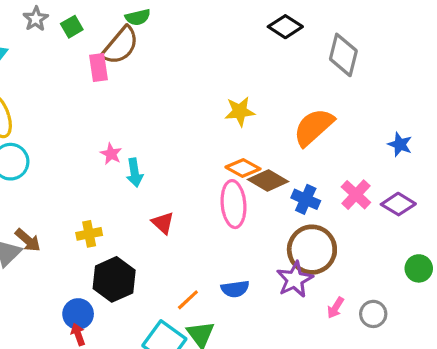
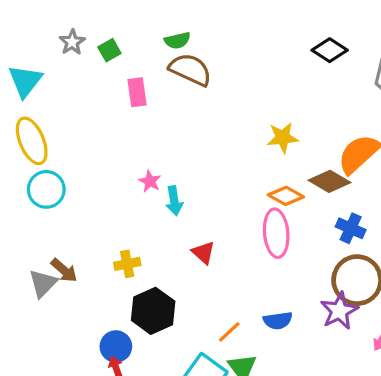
brown semicircle: (120, 46) -> (190, 70), moved, turned -105
brown diamond: (268, 181) -> (330, 181), moved

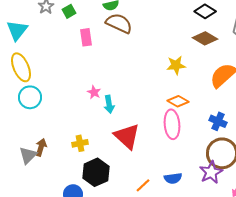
brown diamond: (330, 181) -> (205, 38), moved
red triangle: (203, 253) -> (127, 136), size x1.8
brown arrow: (64, 270) -> (41, 147), turned -114

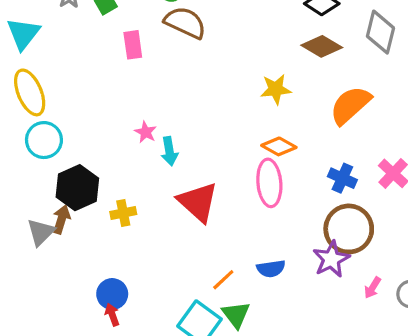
black hexagon: (96, 172) -> (77, 188), moved

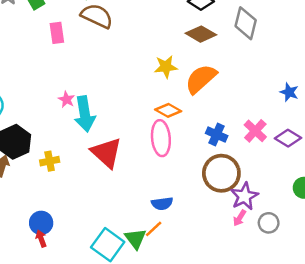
orange semicircle: (350, 105) -> (201, 79), moved
cyan arrow: (169, 151) -> (85, 114), size x1.6
purple star: (331, 259) -> (244, 196), moved
orange line: (223, 280) -> (154, 229), moved

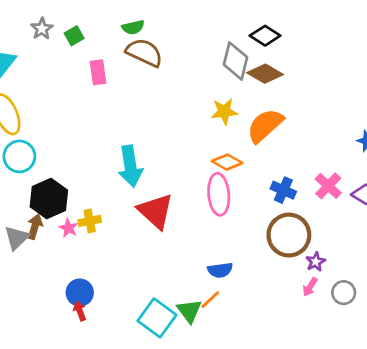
gray diamond: (246, 23) -> (236, 61), moved
pink star: (67, 99) -> (69, 228), moved
purple star: (244, 196) -> (316, 262), size x0.6

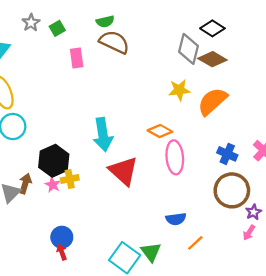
orange diamond: (227, 162) -> (160, 131), moved
black hexagon: (49, 199) -> (54, 161), moved
orange line: (210, 300) -> (195, 243), moved

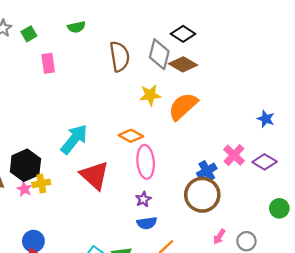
brown semicircle: (114, 42) -> (120, 56), moved, turned 56
cyan arrow: (103, 134) -> (74, 139), turned -132
blue cross: (227, 154) -> (207, 171), moved, turned 36
purple star: (254, 212) -> (143, 199), moved

